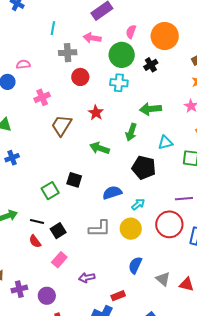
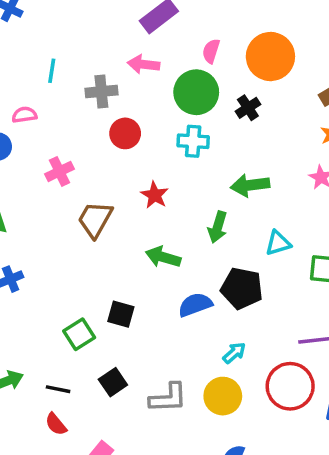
cyan line: (53, 28) -> (52, 71), moved
blue semicircle: (112, 193) -> (195, 305), moved
black square: (58, 231) -> (113, 382), moved

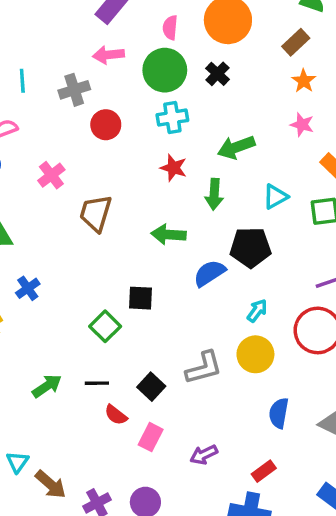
red star: (155, 195) -> (173, 168), moved
black square: (113, 382) -> (151, 387), moved
red semicircle: (56, 424) -> (116, 415), moved

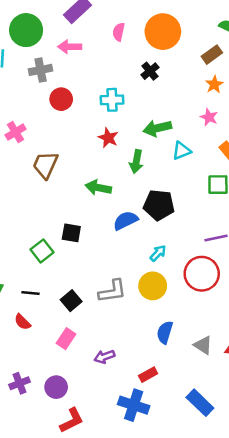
green circle: (165, 70) -> (26, 30), moved
cyan triangle: (275, 197) -> (182, 151), moved
red semicircle: (116, 415) -> (22, 322), moved

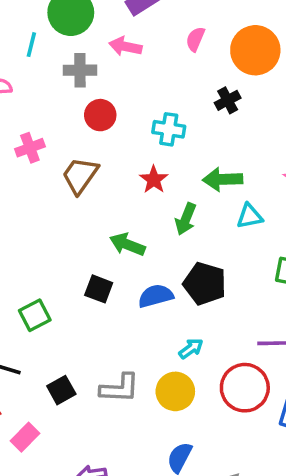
brown trapezoid: (45, 165) -> (80, 175), moved
black square: (71, 233) -> (99, 289), moved
pink rectangle: (66, 339) -> (25, 437), moved

